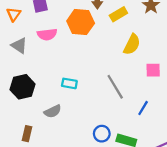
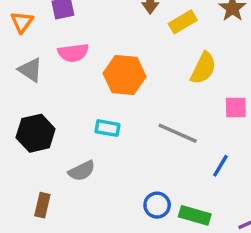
orange hexagon: (81, 22) -> (125, 75), moved
gray line: (115, 87) -> (178, 133), turned -35

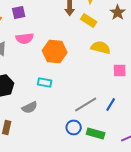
yellow rectangle: (183, 22) -> (89, 20), turned 63
yellow semicircle: (203, 68) -> (101, 47), turned -102
gray line: (178, 133) -> (86, 104), moved, turned -55

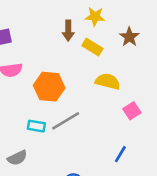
pink square: (120, 70) -> (132, 111), turned -32
gray line: (86, 104) -> (66, 121), moved

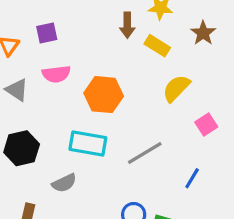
yellow semicircle: (108, 81) -> (176, 88), turned -60
gray line: (66, 121) -> (145, 153), moved
cyan rectangle: (36, 126) -> (88, 144), size x1.6

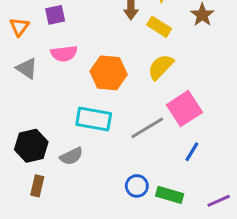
yellow semicircle: (176, 88) -> (161, 67), moved
pink square: (206, 125) -> (184, 109), moved, size x1.6
black hexagon: (22, 148) -> (31, 146), moved

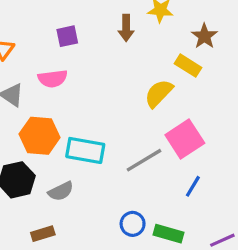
purple square: (55, 15) -> (67, 36), moved
yellow rectangle: (159, 27) -> (188, 66), moved
orange hexagon: (109, 73) -> (40, 136), moved
brown rectangle: (37, 186) -> (43, 234), moved, turned 60

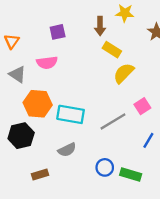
yellow rectangle: (188, 66) -> (112, 50), moved
pink square: (185, 139) -> (142, 106), size x0.6
gray semicircle: (61, 191) -> (67, 150), moved

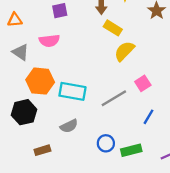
orange triangle: (12, 41) -> (15, 20), turned 49
green rectangle: (131, 175) -> (131, 150), turned -30

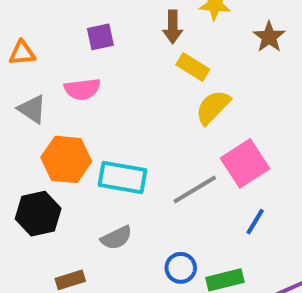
pink square: (143, 83) -> (245, 163), size x1.6

